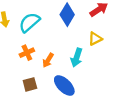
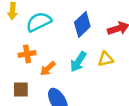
cyan arrow: (77, 58) -> (78, 62), moved

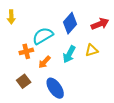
cyan semicircle: (39, 22) -> (43, 36), moved
brown square: (21, 90) -> (24, 81), turned -32

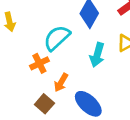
orange arrow: (44, 62) -> (61, 83), moved

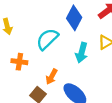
orange cross: (39, 63) -> (19, 62), moved, turned 35

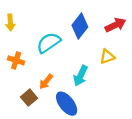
cyan arrow: (82, 53) -> (81, 76), moved

